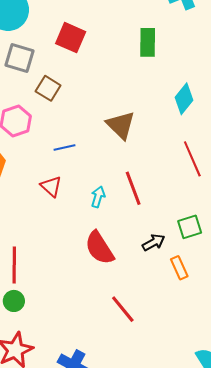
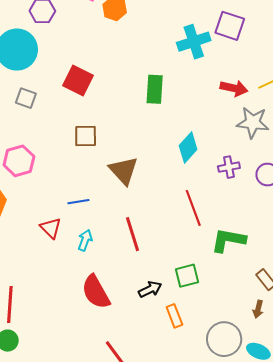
gray square: (19, 58) -> (26, 98), size x0.7
brown square: (48, 88) -> (86, 136), moved, turned -35
blue line: (64, 148) -> (78, 202), moved
cyan arrow: (98, 197) -> (85, 240), moved

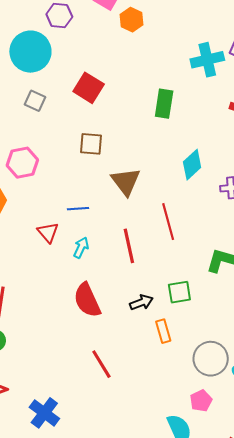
red line: (193, 208) -> (168, 222), moved

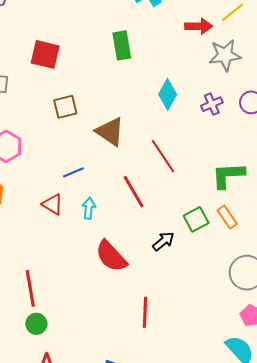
orange rectangle: (163, 331) -> (227, 217), moved
red line: (101, 364) -> (145, 312), turned 52

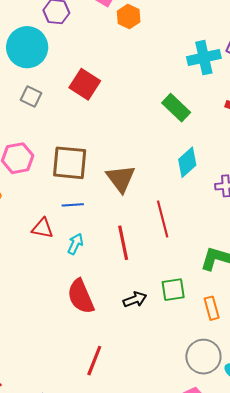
green rectangle: (122, 45) -> (176, 108), moved, turned -56
brown square: (65, 107) -> (70, 163), moved, size x1.5
red triangle: (53, 204) -> (42, 228), turned -40
orange rectangle: (227, 217) -> (212, 308), moved

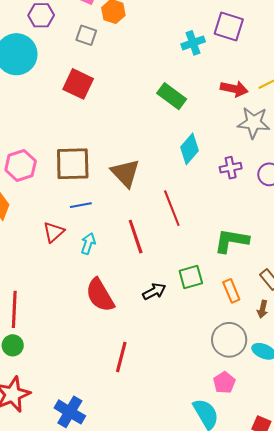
cyan cross: (204, 58) -> (193, 43), size x0.7
gray square: (31, 97) -> (86, 35), moved
red triangle: (42, 228) -> (54, 232), turned -45

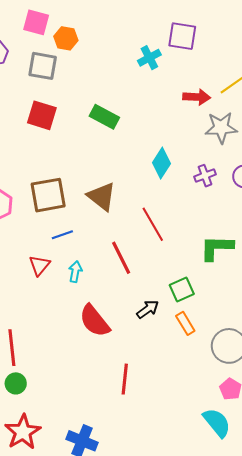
gray square: (86, 35) -> (43, 66), size x1.4
green rectangle: (172, 96) -> (104, 117), moved
orange rectangle: (231, 291) -> (185, 323), moved

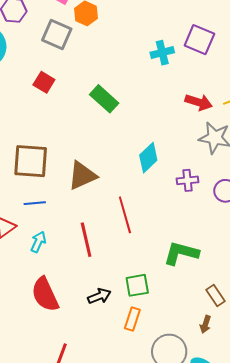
red square: (42, 115) -> (44, 82), size x0.7
brown triangle: (102, 196) -> (82, 175), turned 44
orange rectangle: (185, 323) -> (132, 319), turned 35

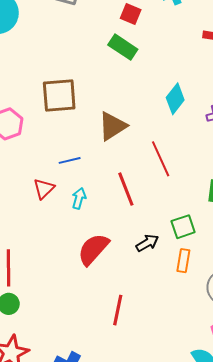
red square: (44, 82) -> (131, 14), moved
brown square: (31, 161) -> (59, 96), moved
red semicircle: (45, 294) -> (93, 249), turned 75

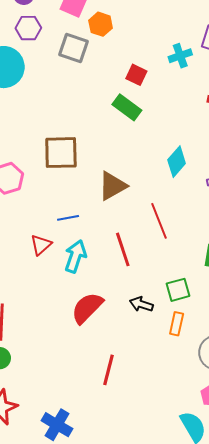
cyan arrow: (79, 198) -> (75, 256), size x1.5
black arrow: (147, 243) -> (141, 304), turned -135

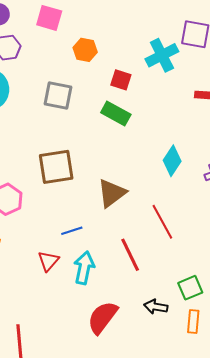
orange hexagon: (101, 24) -> (85, 50), moved
gray square: (73, 48) -> (58, 95), moved
cyan cross: (180, 56) -> (162, 55), size x1.4

